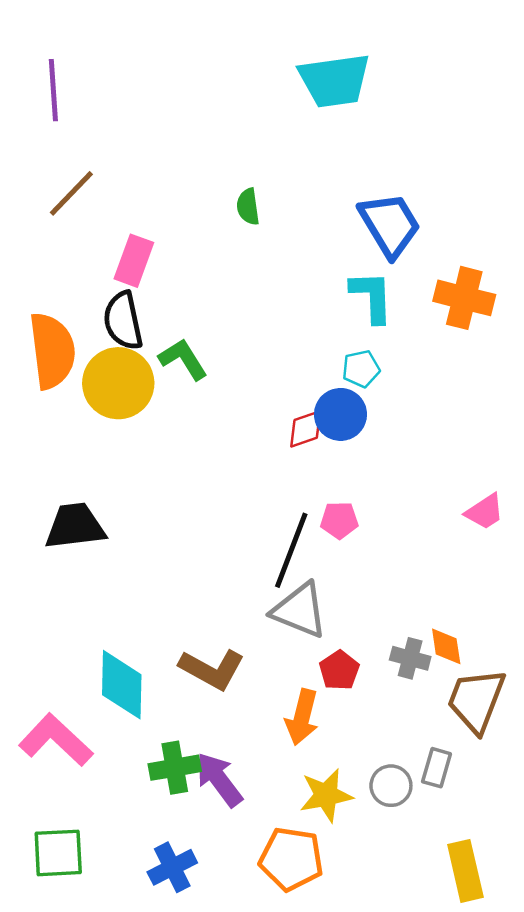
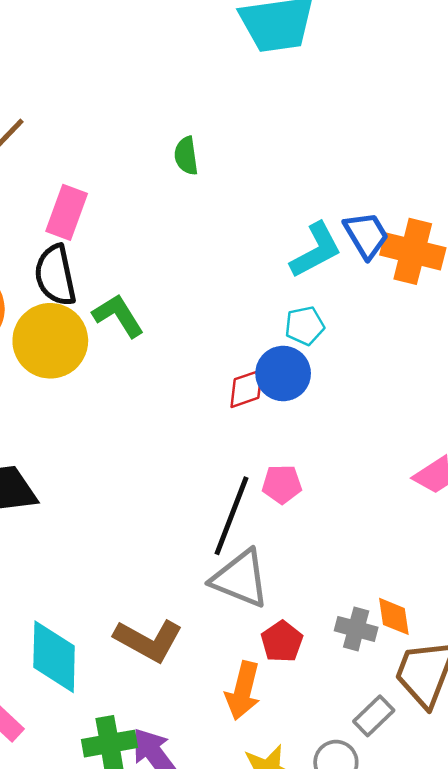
blue trapezoid: (390, 225) -> (366, 235), moved, size x0.7
cyan L-shape: (372, 297) -> (316, 250), turned 64
gray rectangle: (437, 768) -> (374, 716), moved, turned 30

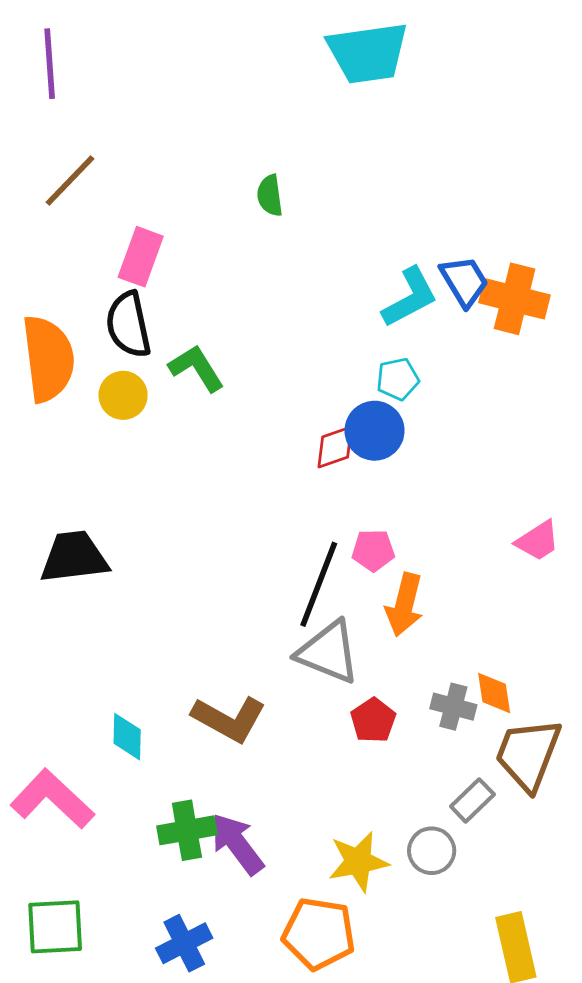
yellow circle: (50, 341) -> (123, 395), size x0.6
cyan diamond: (54, 657) -> (127, 737), size x0.6
orange arrow: (243, 691) -> (404, 605), moved

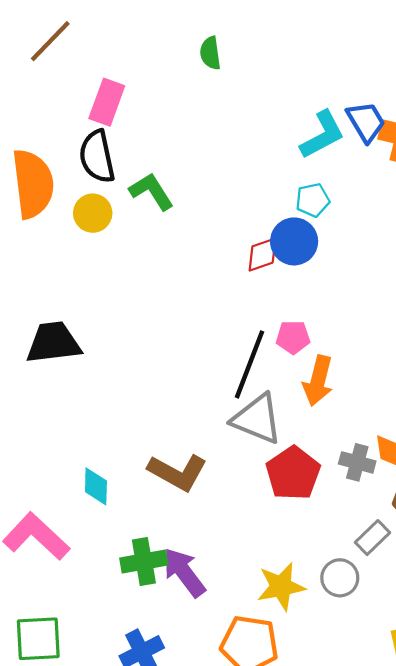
red pentagon: (373, 720) -> (293, 473), size x1.5

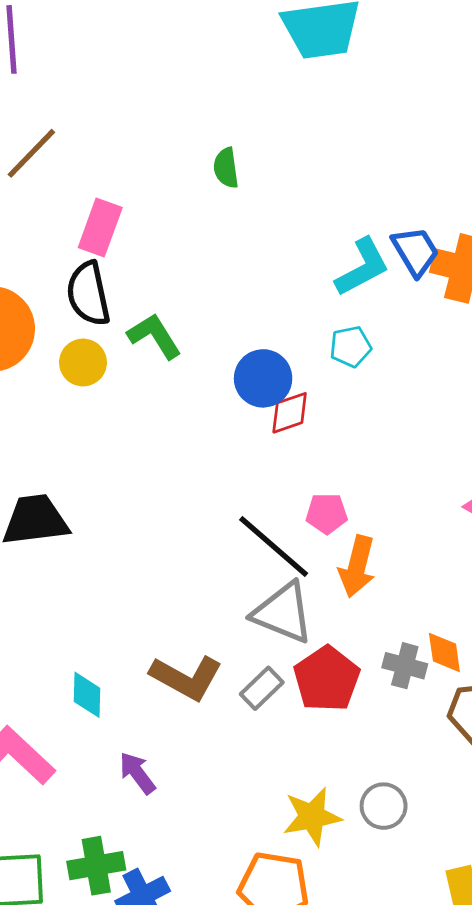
blue circle: (294, 241) -> (263, 378), moved
black line: (249, 364) -> (274, 547), turned -70
gray rectangle: (372, 538) -> (262, 688), moved
green cross: (144, 561) -> (96, 866), moved
purple arrow: (184, 572) -> (137, 773), moved, size x0.7

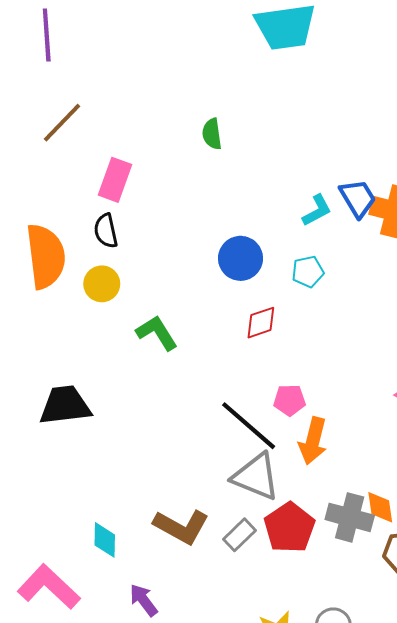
cyan L-shape: (362, 267) -> (317, 210), size x0.7
black semicircle: (88, 294) -> (106, 231), size x0.7
green L-shape: (155, 336) -> (157, 333), moved
blue circle: (263, 378) -> (240, 258), moved
gray cross: (405, 666) -> (350, 517), size x1.4

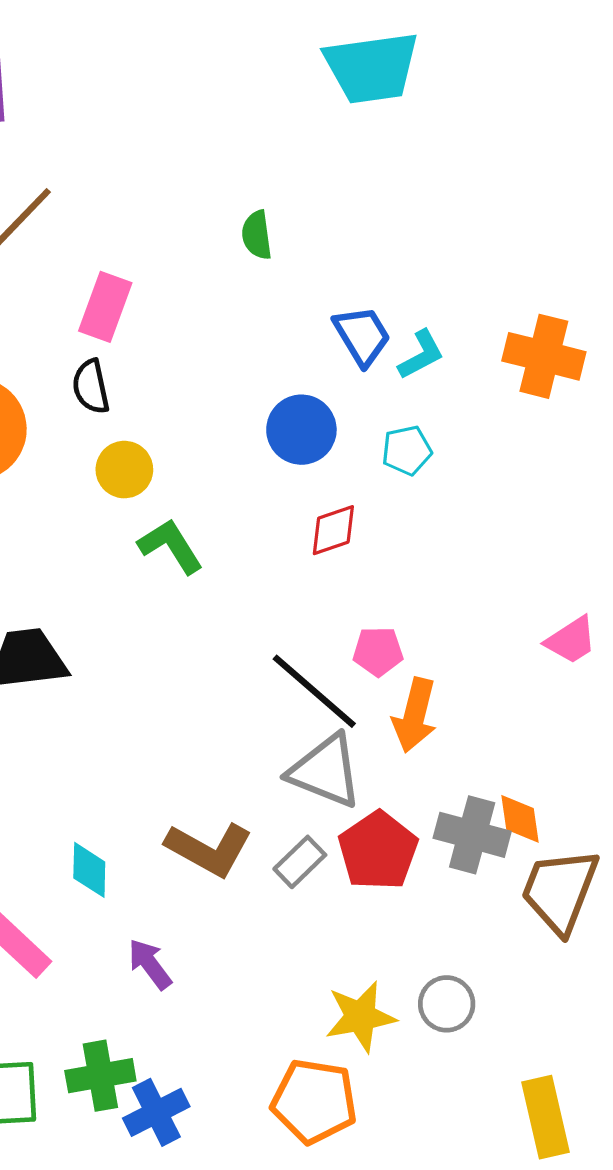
blue trapezoid: (358, 198) -> (362, 336), moved
yellow circle: (102, 284) -> (124, 470), moved

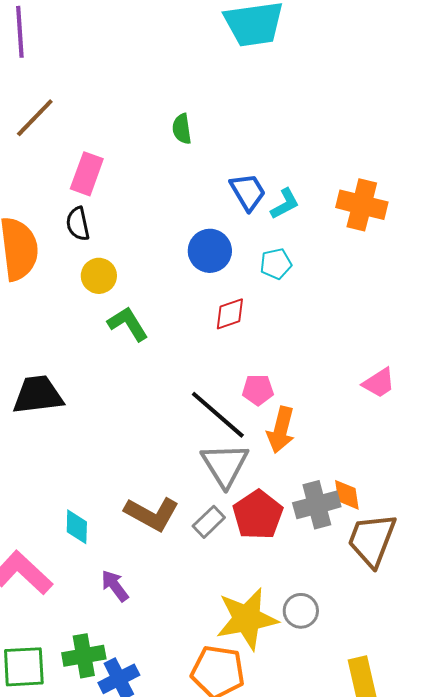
gray triangle: (325, 771) -> (225, 465), turned 36
gray cross: (472, 835) -> (317, 505), turned -30
yellow star: (360, 1017) -> (247, 619), size x1.4

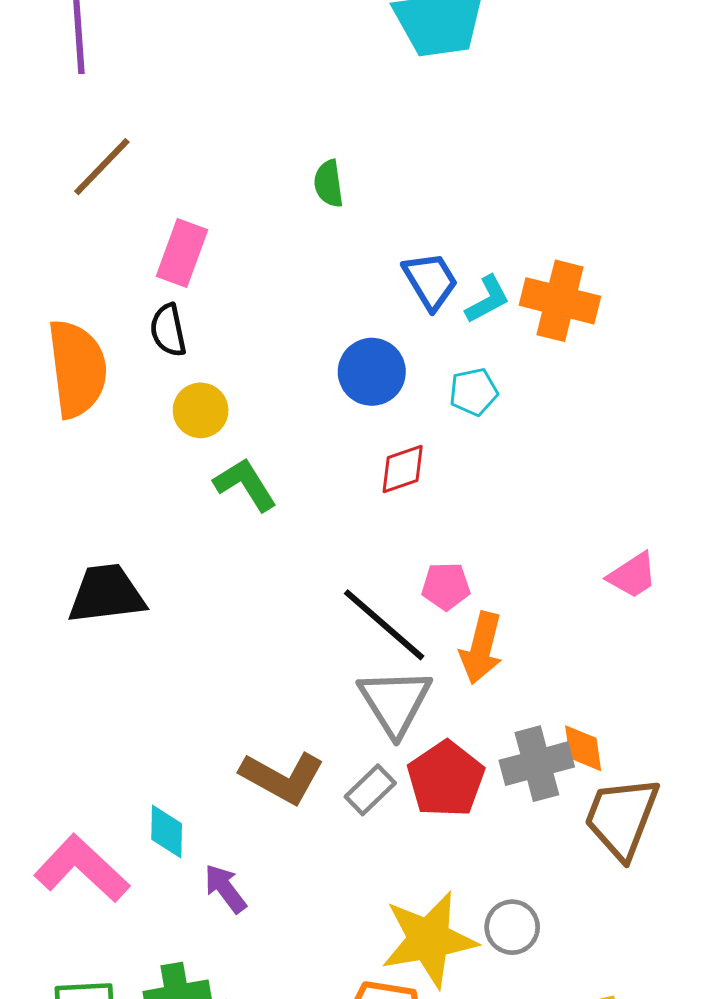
orange cross: (362, 205) -> (560, 301), moved
cyan diamond: (77, 527) -> (167, 831), moved

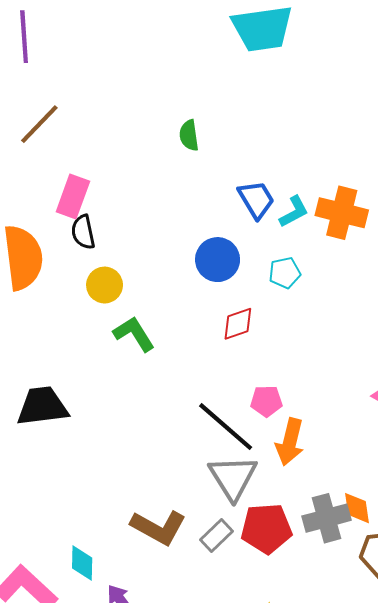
pink rectangle: (182, 253) -> (73, 196), moved
red pentagon: (446, 779) -> (266, 528), turned 30

